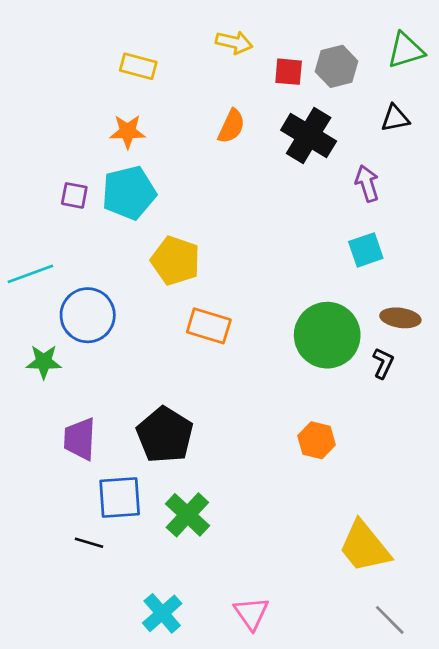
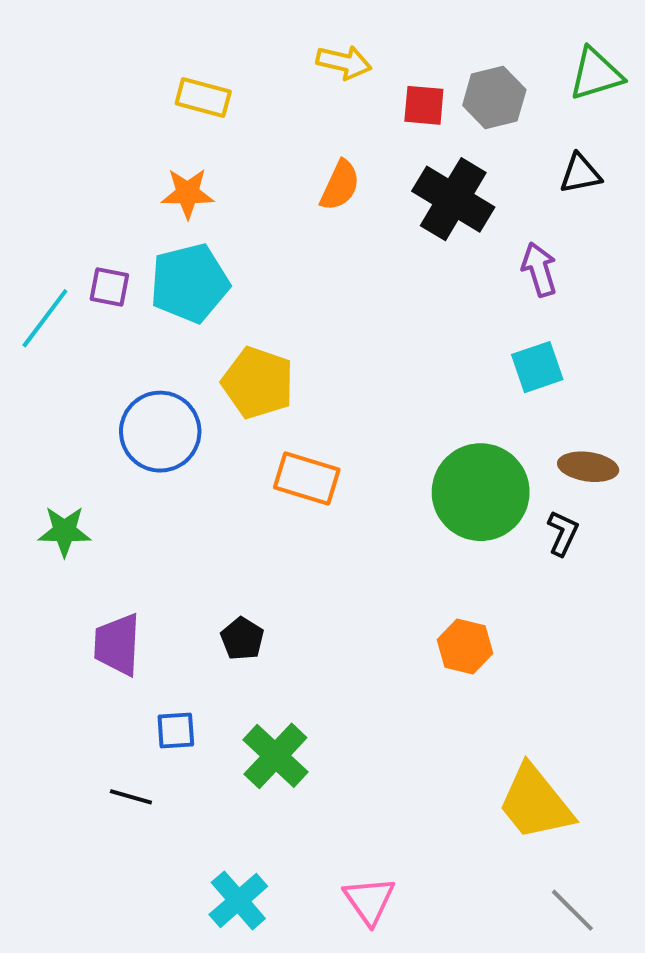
cyan line: (30, 274) -> (45, 318), moved, turned -33
blue circle: (88, 315) -> (160, 432), moved
black pentagon: (165, 435) -> (242, 639), size x0.5
blue square: (120, 498) -> (176, 730), size x0.6

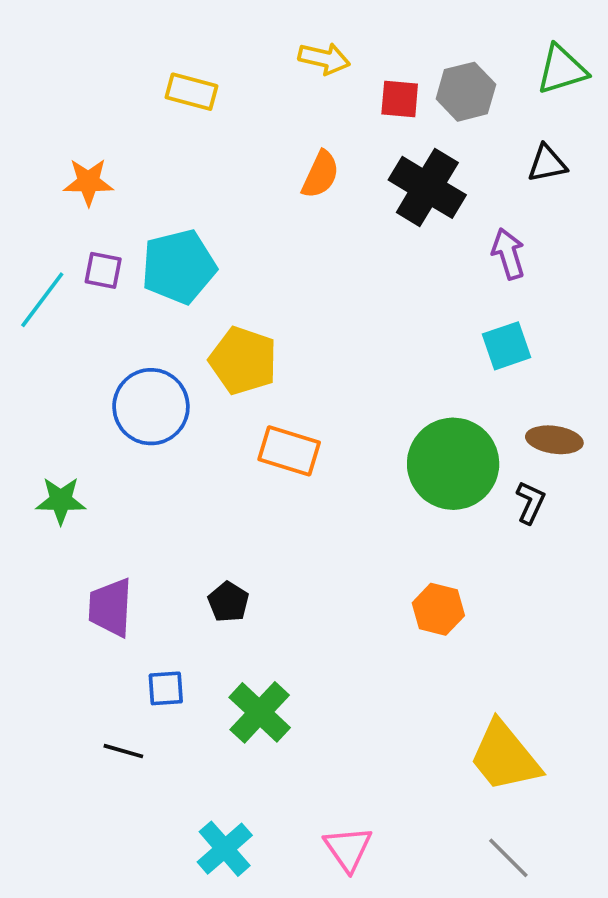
orange star: (188, 193) -> (88, 182), moved
gray line: (572, 910) -> (508, 858), moved

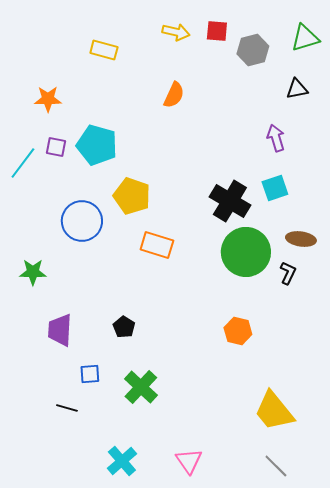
red square: (400, 99) -> (217, 31), moved
black cross: (427, 187) -> (230, 201), moved
cyan pentagon: (179, 267) -> (97, 145), turned 30

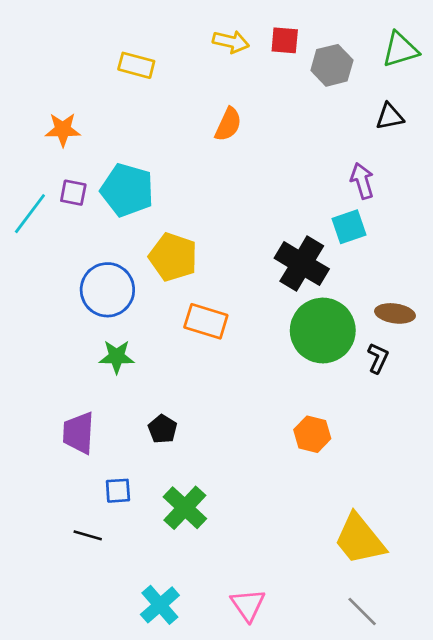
cyan square: (275, 188) -> (349, 227), moved
green star: (33, 272) -> (117, 357), moved

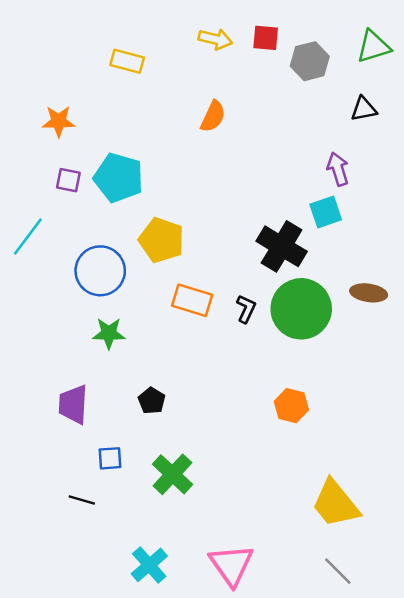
cyan line: (30, 214) -> (28, 236), moved
black L-shape: (378, 358) -> (246, 309), moved
pink triangle: (248, 605) -> (231, 565), size x1.4

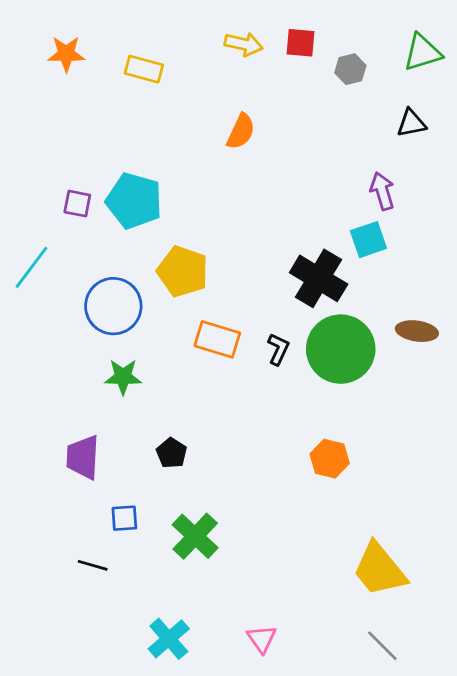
gray hexagon: (310, 61) -> (350, 69), size x0.7
orange star: (59, 121) -> (66, 54), moved
pink triangle: (231, 565) -> (262, 639), size x0.6

